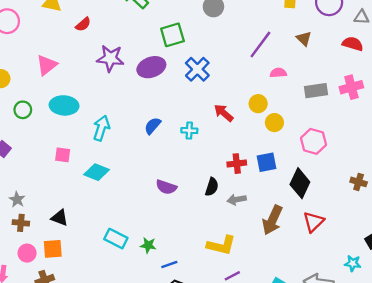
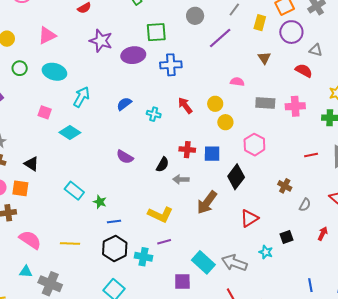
purple line: (260, 44) -> (220, 38), moved
blue cross: (197, 69) -> (171, 65), turned 30
red triangle: (313, 222) -> (249, 218), moved

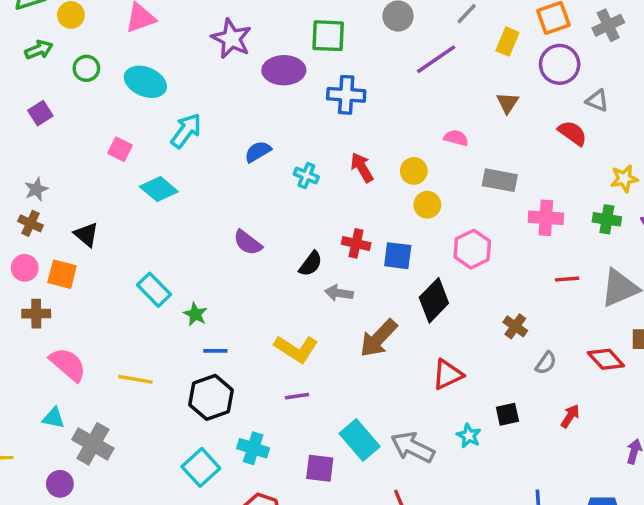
pink cross: (295, 106) -> (546, 218), moved
cyan cross: (143, 257) -> (253, 448), moved

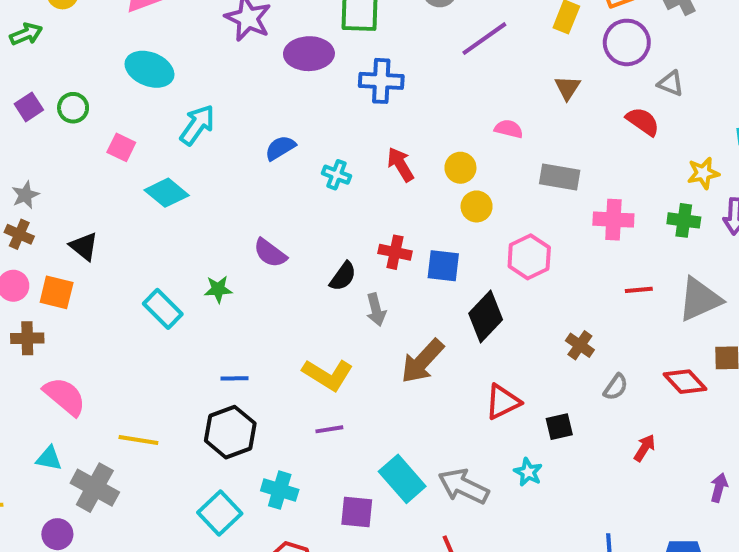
green circle: (86, 68) -> (73, 108), moved
gray arrow: (339, 293) -> (376, 310), turned -112
green star: (195, 314) -> (218, 289), moved, turned -30
yellow line: (135, 379) -> (138, 440), moved
black square: (507, 414) -> (559, 427), moved

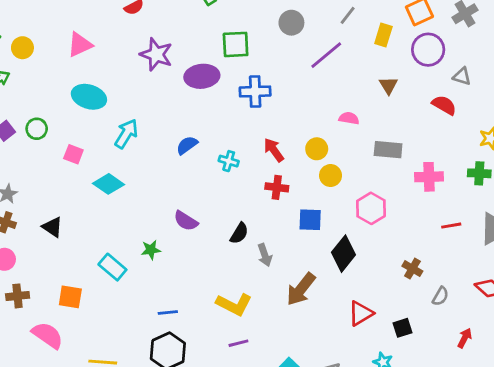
red cross: (395, 252) -> (277, 187), moved
orange square: (57, 292) -> (70, 297), moved

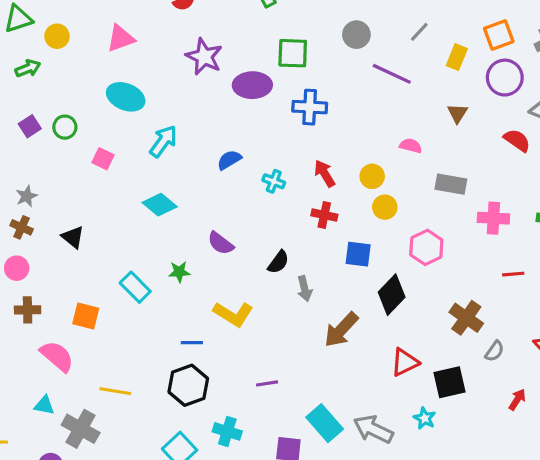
purple line: (326, 55) -> (392, 74), turned 60
cyan diamond: (108, 184) -> (160, 205), moved
brown cross: (412, 269) -> (466, 318), size x1.5
yellow L-shape: (234, 304) -> (233, 314), moved
black square: (402, 328) -> (450, 382), size x1.5

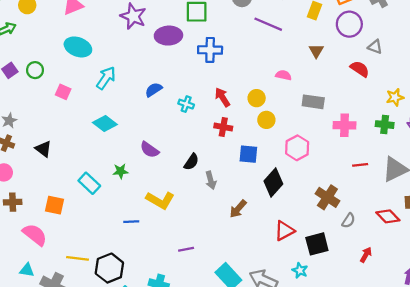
brown arrow: (341, 330) -> (238, 209), size x0.7
black hexagon: (188, 385) -> (109, 268), moved

